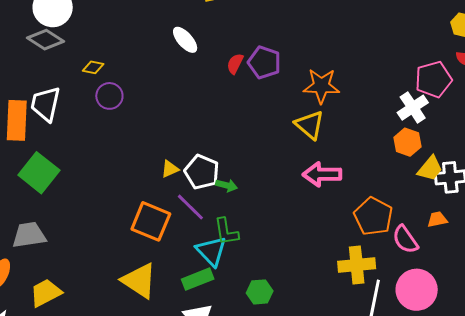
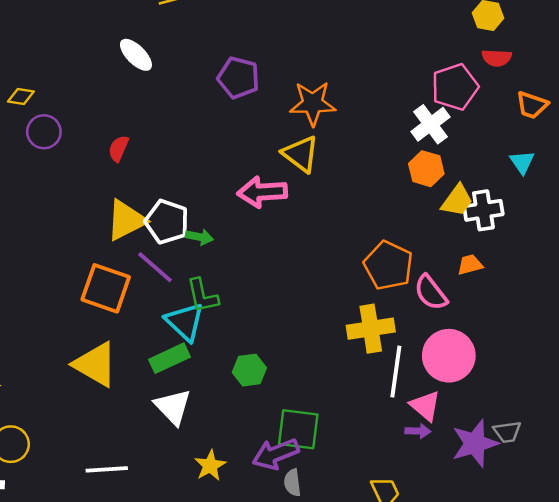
red semicircle: (235, 64) -> (119, 149), moved
yellow triangle: (170, 169) -> (126, 220), size x1.8
pink arrow: (322, 174) -> (262, 192), moved

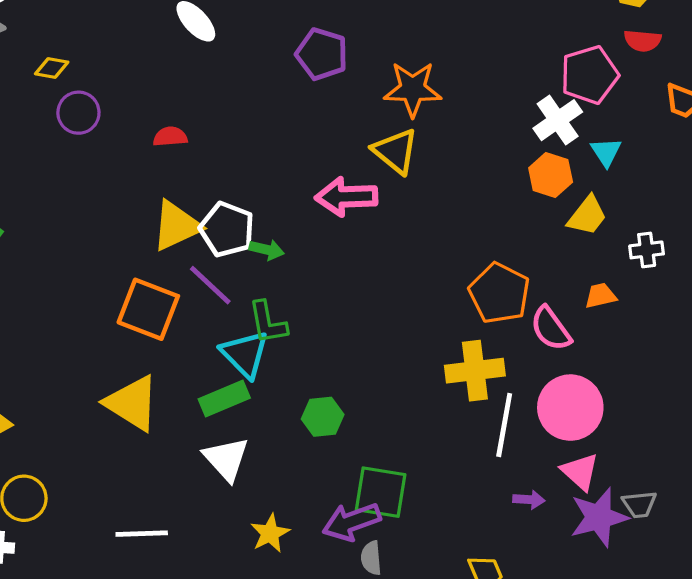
red semicircle: (119, 149) -> (170, 137), turned 60
cyan triangle: (522, 162) -> (606, 152), moved
white cross: (483, 210) -> (647, 250), moved, size x0.7
pink triangle: (425, 406) -> (580, 472), moved

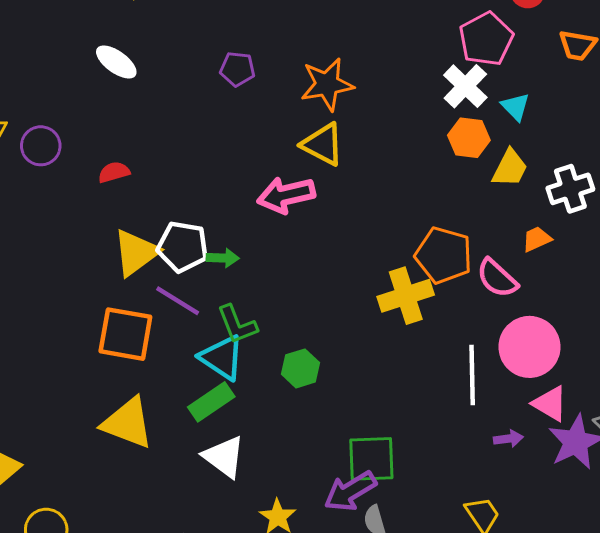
purple pentagon: (322, 54) -> (237, 69), size x0.7
purple circle: (78, 113) -> (41, 146), moved
white cross: (647, 250) -> (570, 189), size x1.4
yellow cross: (475, 371) -> (406, 296), moved
green hexagon: (323, 417) -> (301, 368), moved

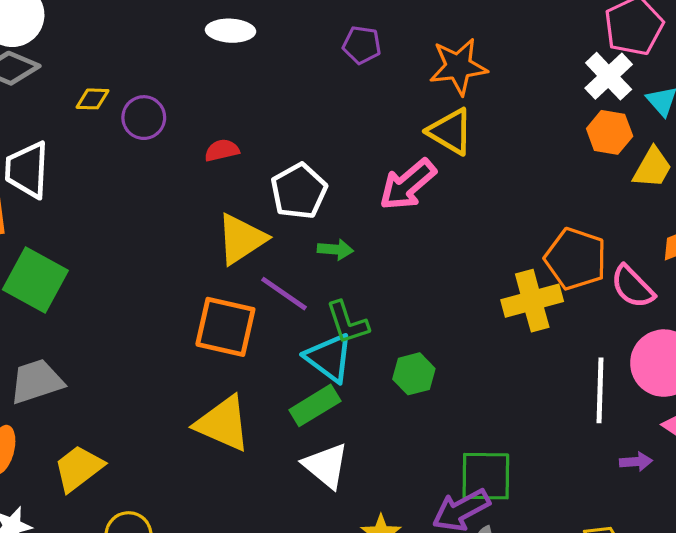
white ellipse: (116, 62) -> (230, 31), turned -36
pink arrow: (286, 195) -> (408, 185), turned -30
white pentagon: (183, 247) -> (299, 191), moved, turned 30

